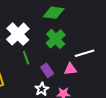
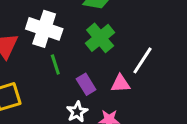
white cross: (18, 34) -> (44, 29), turned -30
white line: (85, 53) -> (142, 60), turned -42

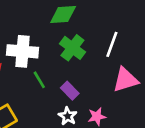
white line: (142, 60) -> (112, 44), moved
pink triangle: (121, 84) -> (126, 80), moved, size x1.5

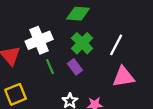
white cross: (22, 51) -> (39, 40), turned -35
purple rectangle: (70, 91) -> (75, 67), moved

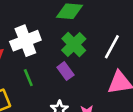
green line: (50, 67) -> (28, 78), moved

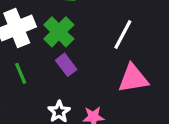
green cross: (74, 45) -> (59, 32), moved

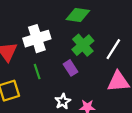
green cross: (59, 32) -> (83, 45), moved

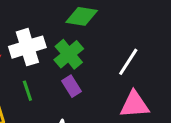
green cross: (83, 45) -> (69, 54), moved

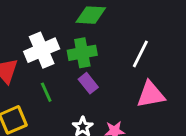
green cross: (69, 54) -> (82, 53), turned 36

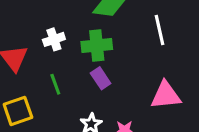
white cross: (42, 50) -> (54, 39), size x0.6
white line: (140, 54) -> (160, 30), moved, turned -44

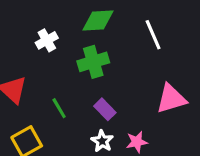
white cross: (54, 39) -> (47, 40), moved
purple rectangle: (101, 78) -> (105, 109), moved

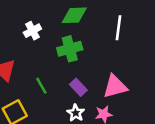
white line: (153, 35) -> (119, 28), turned 30
pink triangle: (171, 99) -> (115, 86), moved

